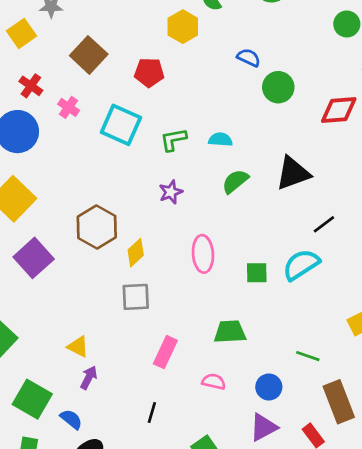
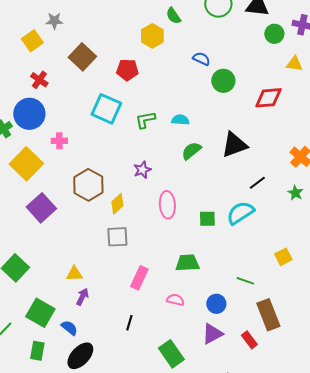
pink cross: (69, 107) -> (59, 141), moved, turned -35
purple star: (171, 192) -> (142, 170), moved
yellow triangle: (78, 347) -> (74, 274), turned -30

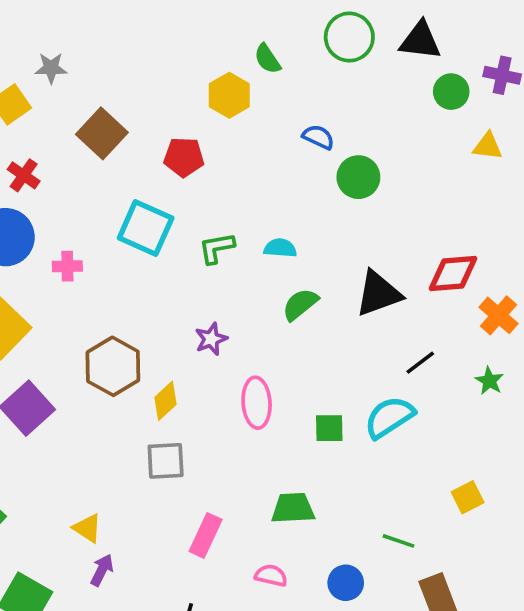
red diamond: (268, 98) -> (453, 274), moved
pink cross: (59, 141) -> (67, 266), moved
yellow triangle: (74, 274) -> (87, 528), turned 36

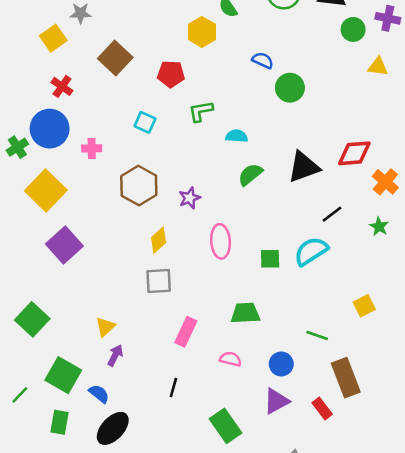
cyan square: (146, 228) -> (145, 122), size x0.6
green L-shape: (217, 248) -> (201, 111), moved
brown hexagon: (113, 366) -> (139, 186), moved
yellow triangle: (87, 528) -> (105, 327), turned 45

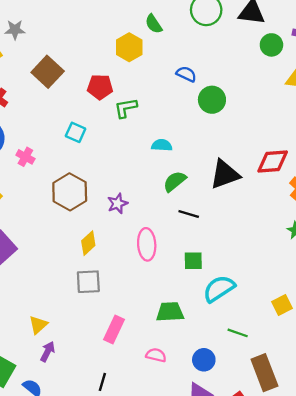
green L-shape: (201, 111) -> (126, 108), moved
pink cross: (92, 148) -> (25, 157), turned 30
black line: (332, 214) -> (189, 214), moved, turned 54
cyan semicircle: (311, 251) -> (219, 289), moved

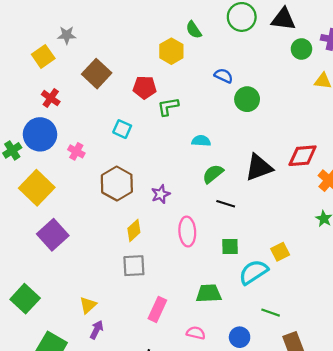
yellow square: (282, 305) -> (280, 252), moved

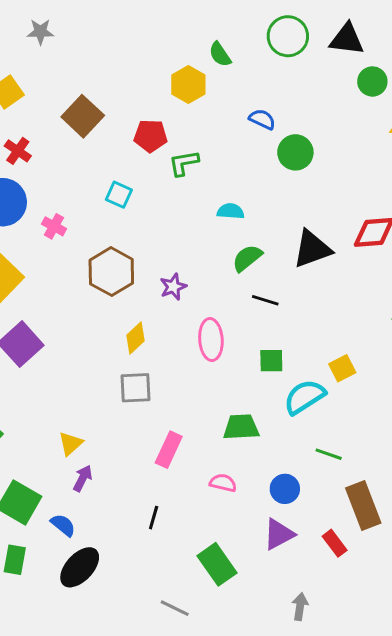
gray star: (67, 35) -> (40, 32), moved

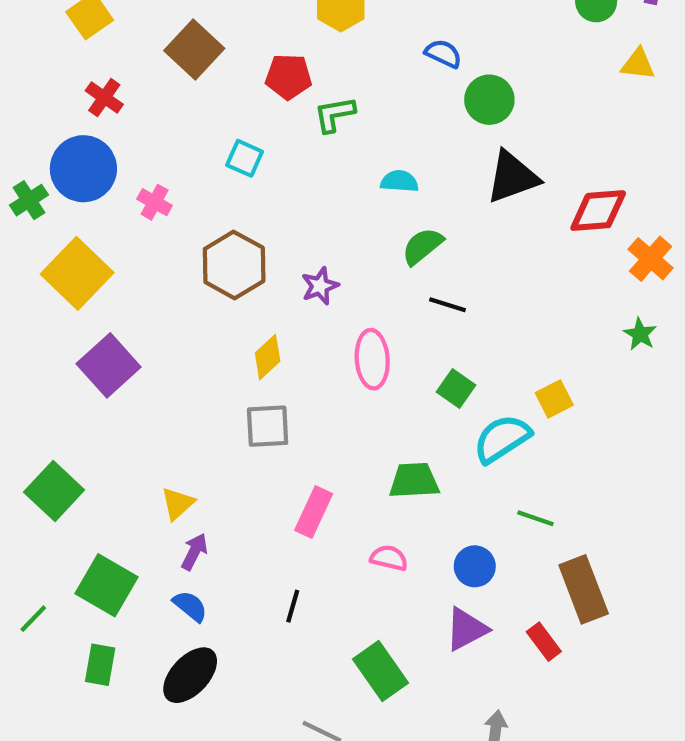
black triangle: (312, 249) -> (512, 177), moved
green square: (271, 361) -> (456, 388), turned 36
blue semicircle: (63, 525) -> (190, 606), moved

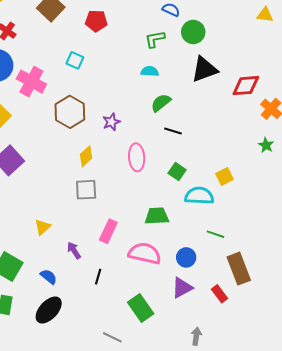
green L-shape: (335, 114) -> (155, 39), moved
pink cross: (155, 202) -> (31, 82), size x1.8
cyan semicircle: (502, 439) -> (199, 196), turned 36
purple arrow: (194, 552) -> (74, 250), moved, turned -60
pink semicircle: (389, 558) -> (145, 253), size x1.8

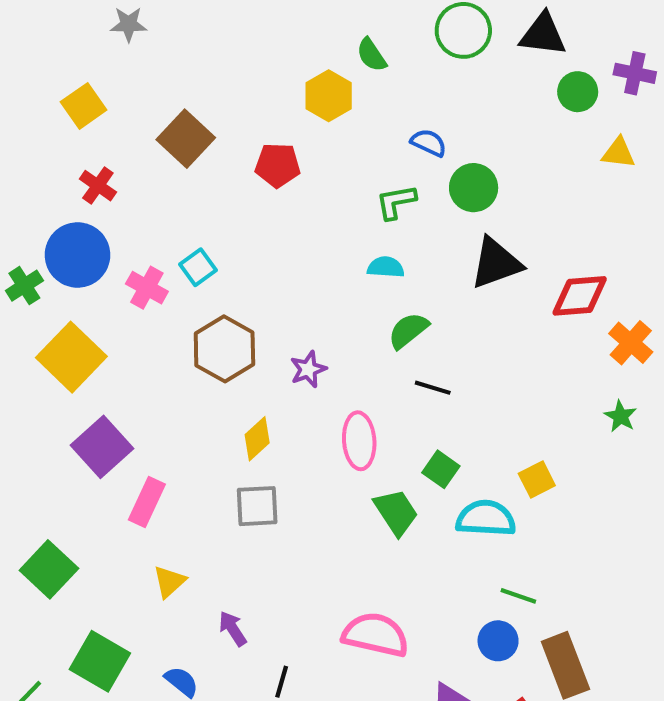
cyan square: (75, 60) -> (198, 267), moved, turned 30
pink cross: (31, 82) -> (147, 288), size x0.7
green trapezoid: (157, 216) -> (396, 512), moved, turned 60
pink rectangle: (108, 231) -> (147, 502), moved
blue circle: (186, 257) -> (498, 641), moved

